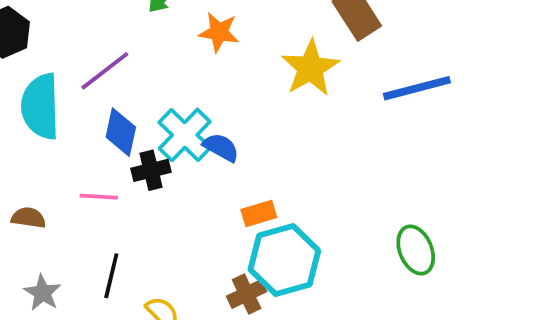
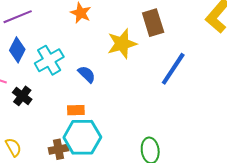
blue line: (417, 88) -> (173, 69), turned -57
blue semicircle: (221, 147) -> (87, 74), moved
black cross: (151, 170) -> (22, 96), moved, turned 36

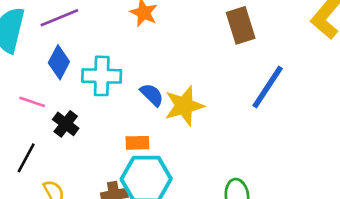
yellow star: (122, 44) -> (184, 106), moved
cyan cross: (49, 60) -> (102, 76), turned 32

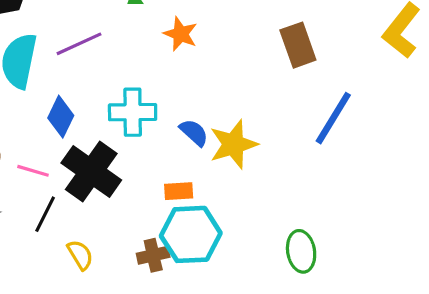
blue diamond: (59, 62) -> (61, 117), moved
pink line: (32, 102) -> (33, 171), moved
black cross: (66, 124) -> (91, 171), size x1.8

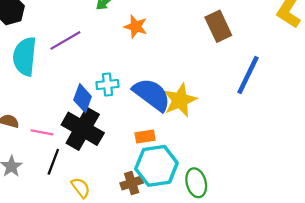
cyan cross: (133, 112) -> (107, 85), size x0.7
blue diamond: (61, 117) -> (83, 98), moved
blue semicircle: (194, 133) -> (152, 95), size x1.8
green ellipse: (301, 251) -> (196, 183), moved

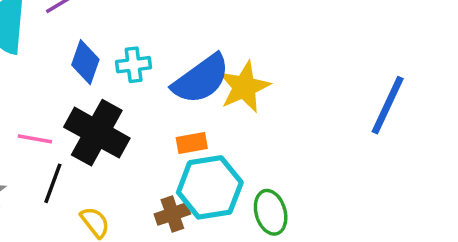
blue line: (248, 75) -> (388, 105), moved
blue semicircle: (152, 95) -> (201, 79), turned 108
blue diamond: (83, 98) -> (85, 62), moved

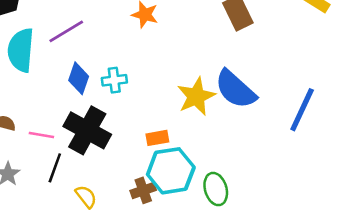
blue semicircle: (201, 79) -> (235, 89), moved, turned 78

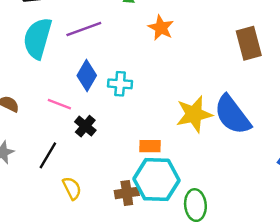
black cross: (87, 130) -> (85, 126), size x0.5
pink line: (41, 135) -> (59, 104), moved

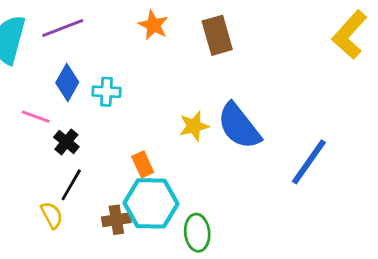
brown rectangle: (249, 43) -> (217, 35), moved
yellow star: (194, 114) -> (194, 126), size x0.7
orange rectangle: (150, 146) -> (143, 164), turned 65
black line: (48, 155) -> (71, 185), moved

